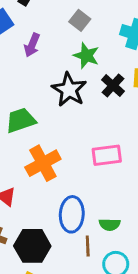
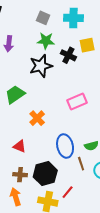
gray square: (80, 20) -> (43, 18), moved
black star: (69, 90) -> (41, 66), turned -30
orange cross: (43, 163) -> (37, 118), size x0.7

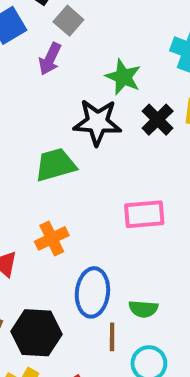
gray square: (43, 18) -> (68, 21), moved
green trapezoid: (15, 94) -> (55, 165), moved
orange cross: (37, 118) -> (52, 238), moved

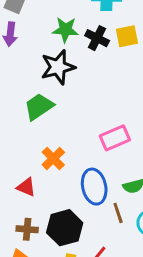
black cross: (158, 120) -> (97, 38), moved
pink rectangle: (144, 214) -> (115, 138), moved

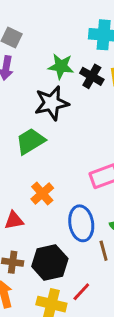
red triangle: (26, 187) -> (14, 220), turned -36

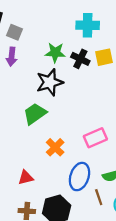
orange cross: (42, 193) -> (55, 147), moved
blue ellipse: (81, 223) -> (79, 177), turned 32

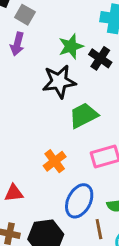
green star: (55, 53) -> (71, 46), turned -30
green trapezoid: (35, 114) -> (83, 115), moved

